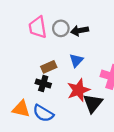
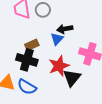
black arrow: (80, 31) -> (65, 29), moved
black cross: (43, 83) -> (27, 60), size x1.5

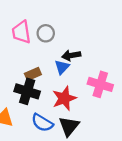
black triangle: (72, 78) -> (69, 126), moved
blue semicircle: (27, 87) -> (42, 123), moved

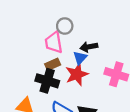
pink trapezoid: (21, 32) -> (54, 42), moved
red star: (64, 98) -> (77, 74), moved

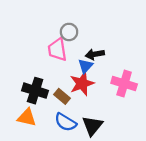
brown rectangle: (53, 64) -> (62, 96), moved, turned 64
black cross: (47, 81) -> (35, 91), moved

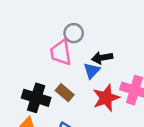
red star: (82, 84) -> (106, 98), moved
brown rectangle: (62, 96) -> (65, 93), moved

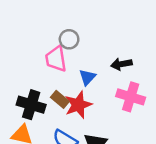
black arrow: (102, 58) -> (121, 64), moved
red star: (106, 98) -> (78, 105), moved

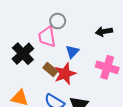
black arrow: (121, 64) -> (104, 32), moved
black cross: (31, 105) -> (23, 54), moved, turned 30

